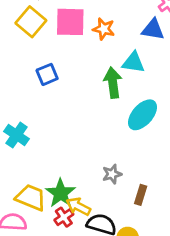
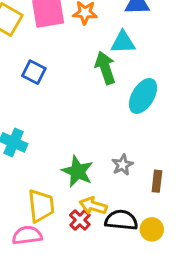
blue square: (47, 74) -> (34, 72), turned -30
green star: (61, 193) -> (77, 171), moved
yellow trapezoid: (31, 198) -> (41, 206), turned 72

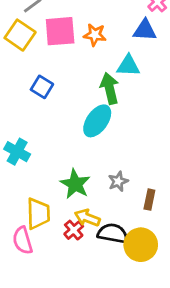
cyan ellipse: (143, 96) -> (97, 121), moved
yellow circle: (152, 229) -> (141, 245), size x1.5
pink semicircle: (27, 235) -> (23, 240), turned -104

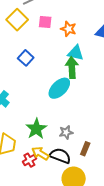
pink square: (60, 31) -> (45, 22), size x0.6
cyan triangle: (128, 66) -> (76, 53), moved
black semicircle: (113, 233) -> (60, 156), moved

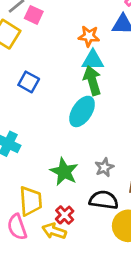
pink square: (45, 22) -> (34, 15), moved, turned 32
orange star: (68, 29) -> (89, 36), moved
yellow arrow: (40, 153) -> (54, 231), moved

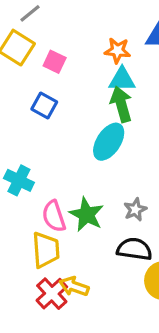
pink square: (34, 15) -> (55, 62), moved
red cross: (65, 215) -> (52, 294), moved, size x1.4
pink semicircle: (17, 227) -> (54, 216), moved

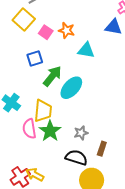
orange star: (117, 50) -> (67, 30), moved
green arrow: (121, 104) -> (52, 76), moved, turned 45
blue square: (44, 106) -> (35, 59), turned 35
yellow trapezoid: (46, 250) -> (43, 111), moved

